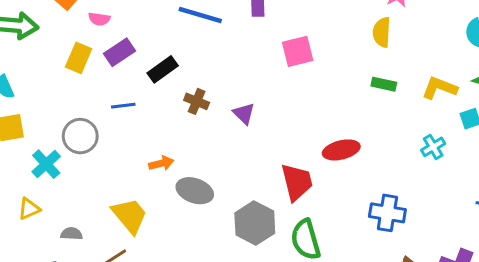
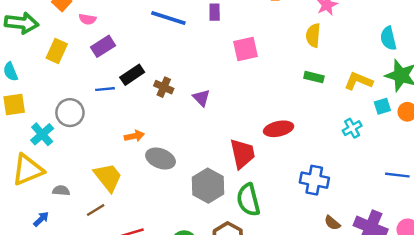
yellow rectangle: (79, 58) -> (57, 51), moved
black rectangle: (163, 69) -> (132, 75), moved
yellow triangle: (29, 209) -> (28, 170), size x1.8

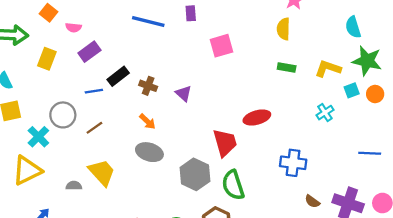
orange arrow: (134, 136) -> (147, 121), moved, turned 60
gray semicircle: (61, 191) -> (74, 186), moved
brown line: (96, 210) -> (94, 128), moved

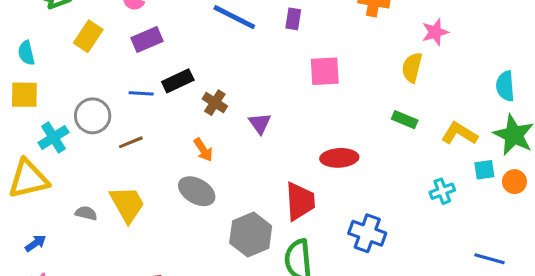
red ellipse: (257, 117) -> (339, 158), moved
blue cross: (293, 163) -> (367, 233), moved

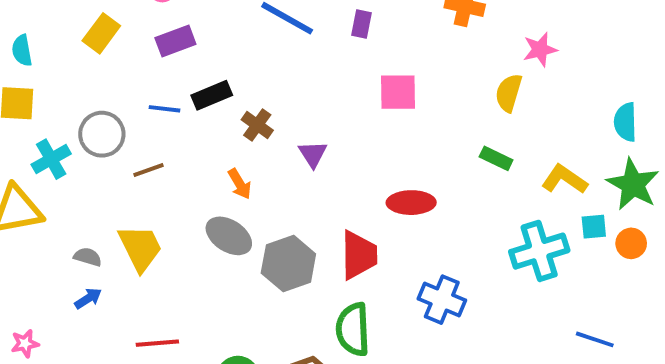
cyan cross: (442, 191) -> (539, 251), size x1.8
gray hexagon: (251, 234) -> (288, 264), moved
blue arrow: (35, 243) -> (88, 298), moved

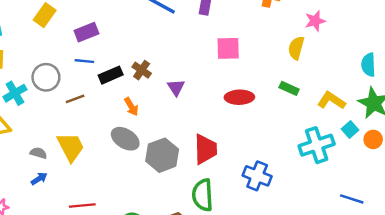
purple rectangle: (175, 41) -> (86, 32), moved
black rectangle: (212, 95) -> (111, 75), moved
red ellipse: (411, 203) -> (239, 97), moved
cyan square: (594, 227) -> (350, 129), turned -35

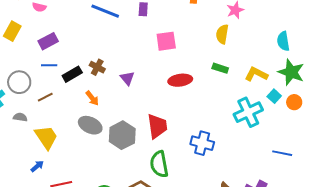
gray semicircle: (38, 153) -> (20, 117), moved
blue arrow: (39, 179) -> (37, 166), moved

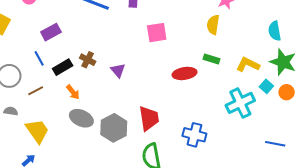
purple rectangle: (48, 41) -> (51, 32), moved
blue line: (49, 65) -> (39, 58), turned 63
red ellipse: (180, 80) -> (185, 73), moved
orange arrow: (92, 98) -> (73, 92), moved

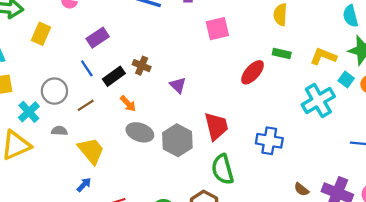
purple triangle: (118, 70) -> (178, 85), moved
red ellipse: (185, 73) -> (252, 72), turned -35

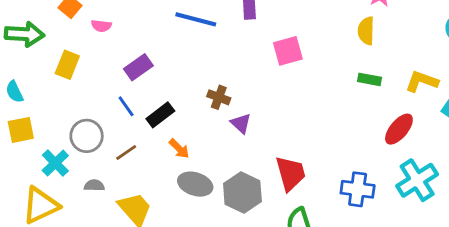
brown cross: (142, 66) -> (219, 97), moved
red ellipse: (252, 72) -> (399, 129), moved
cyan cross: (318, 101) -> (417, 180), moved

